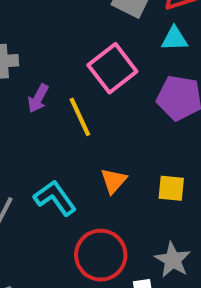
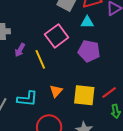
yellow square: (171, 188) -> (84, 95), size x1.6
cyan L-shape: (55, 198) -> (27, 99), turned 130

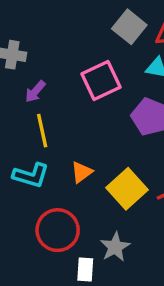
yellow line: (40, 59) -> (42, 131), moved
yellow square: (84, 95) -> (127, 189), turned 30

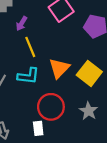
orange triangle: (82, 172) -> (59, 68), size x1.5
white rectangle: (85, 269) -> (38, 128), moved

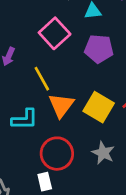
yellow line: (30, 47) -> (42, 79), moved

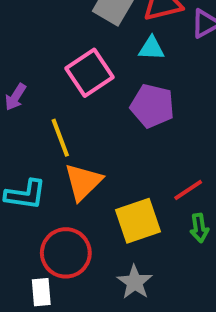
yellow square: (99, 107) -> (138, 221), moved, turned 32
gray star: (103, 153) -> (135, 282), moved

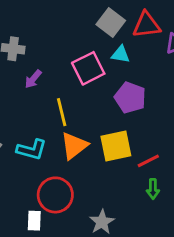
cyan triangle: (151, 48) -> (121, 54), moved
yellow square: (138, 221) -> (116, 146), moved

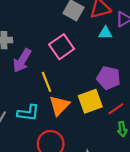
cyan triangle: (121, 54) -> (105, 33), moved
purple arrow: (33, 79) -> (22, 60), size x1.6
purple pentagon: (130, 98) -> (108, 78), moved

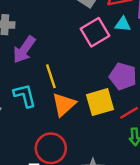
pink square: (62, 47) -> (95, 32), moved
cyan L-shape: (28, 113) -> (25, 96), moved, turned -115

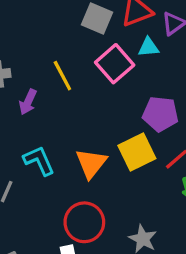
purple arrow: (24, 50) -> (28, 102), size x0.7
yellow line: (51, 76) -> (62, 76), moved

